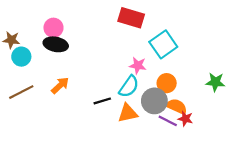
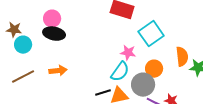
orange arrow: (60, 85) -> (58, 71), turned 36
black line: (102, 101) -> (103, 93), moved
orange semicircle: (177, 106) -> (182, 57), moved, turned 60

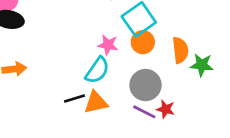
orange circle: (154, 69) -> (143, 42), moved
gray circle: (143, 85) -> (145, 85), moved

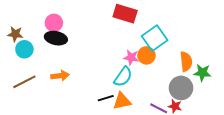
orange circle: (143, 42) -> (146, 55), moved
gray circle: (145, 85) -> (181, 88), moved

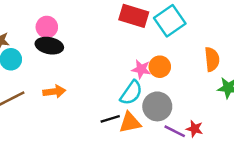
cyan square: (155, 38) -> (170, 21), moved
orange semicircle: (186, 61) -> (212, 59), moved
gray circle: (181, 88) -> (157, 106), moved

